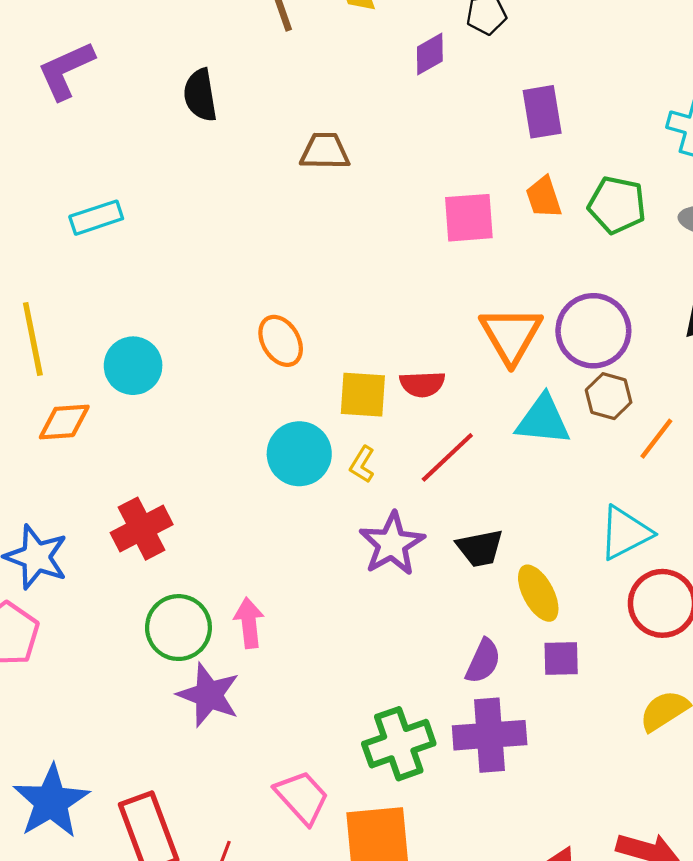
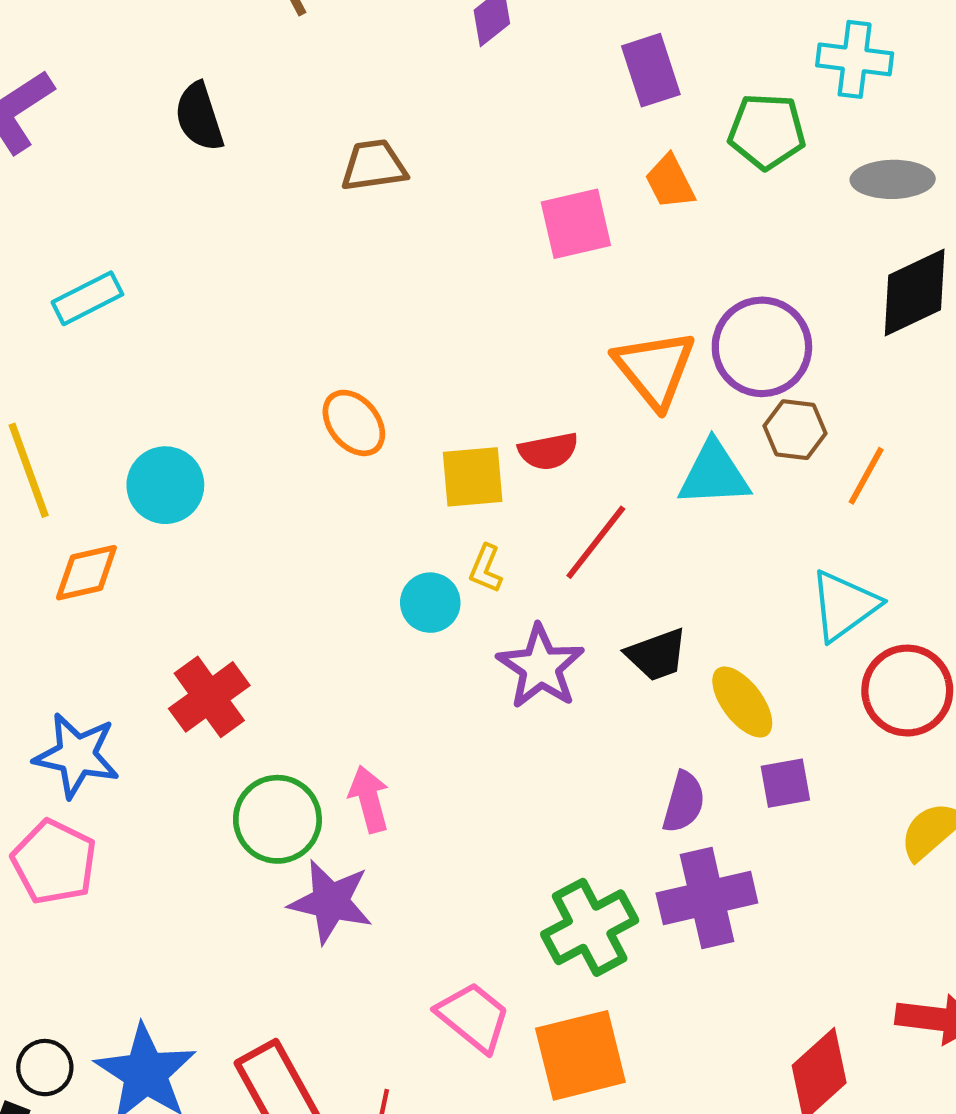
green pentagon: (617, 205) -> (767, 131), moved
cyan circle: (299, 454) -> (430, 603), moved, size x0.7

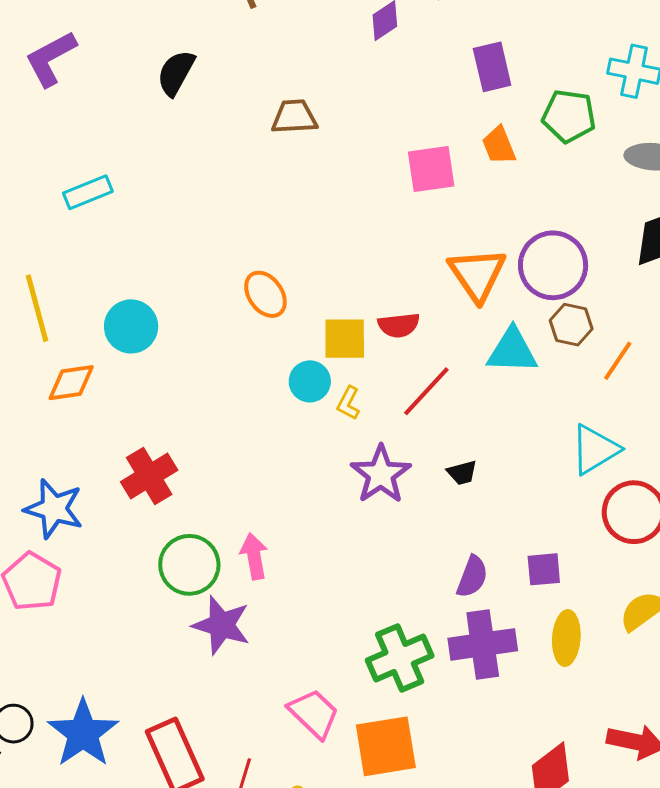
black semicircle: (199, 117) -> (176, 73), turned 42
cyan circle: (430, 603) -> (310, 381), moved
black trapezoid: (657, 655) -> (462, 473), size x0.7
yellow ellipse: (742, 702) -> (566, 638), moved, turned 36

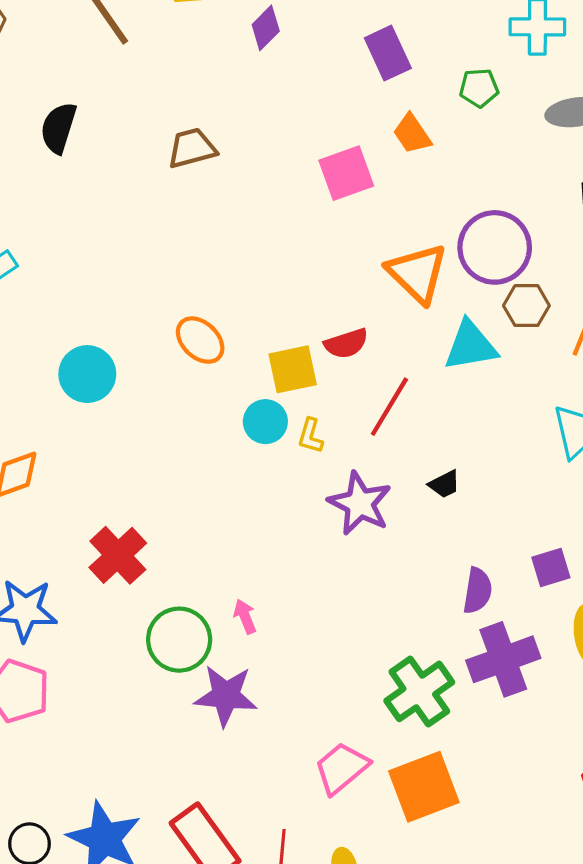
green pentagon: (569, 116) -> (479, 88), size x0.7
cyan circle: (131, 326) -> (87, 374), moved
pink arrow: (254, 556) -> (245, 616), size x0.7
pink trapezoid: (314, 713) -> (341, 768), turned -72

